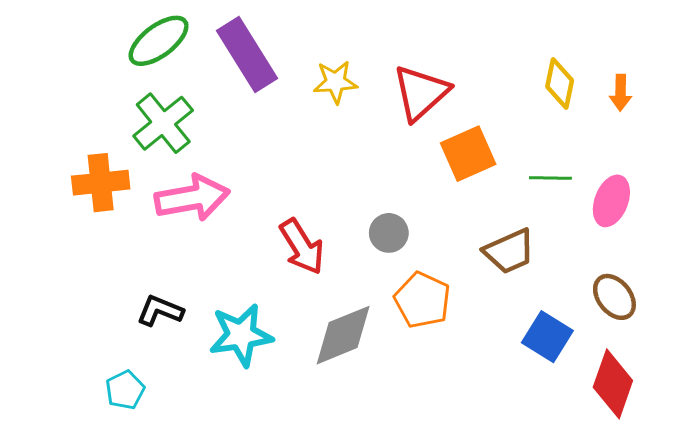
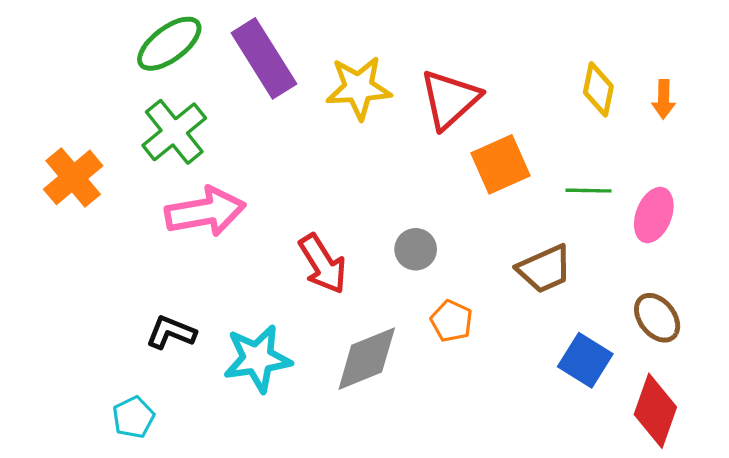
yellow star: (335, 82) -> (359, 88), size x1.4
orange cross: (101, 183) -> (73, 177), moved, turned -34
orange pentagon: (422, 300) -> (452, 321), size x0.7

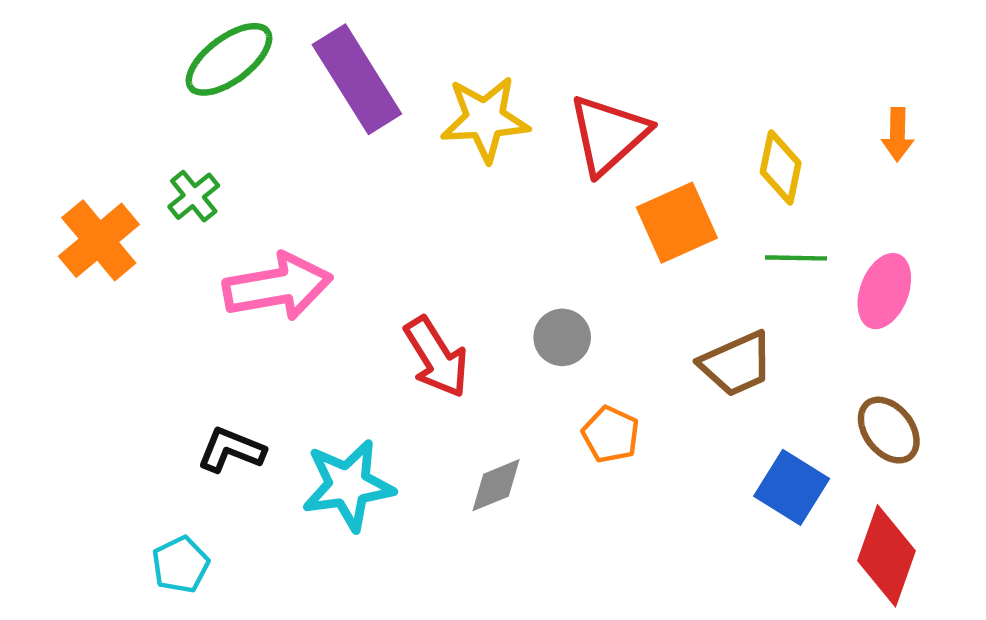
yellow diamond: (598, 89) -> (781, 167), moved
green cross: (174, 132) -> (194, 196), moved, size x0.6
gray diamond: (367, 359) -> (496, 485), size x0.6

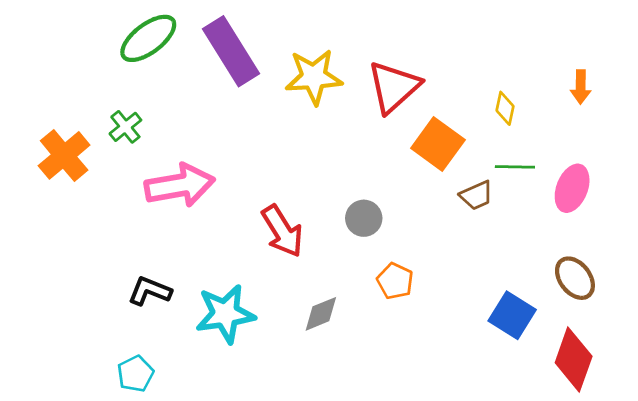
yellow diamond: (781, 167) -> (505, 108), size x0.7
orange square: (677, 223) -> (438, 144), turned -30
brown trapezoid: (736, 364) -> (476, 195), moved, size x0.7
cyan pentagon: (180, 565) -> (135, 374), moved

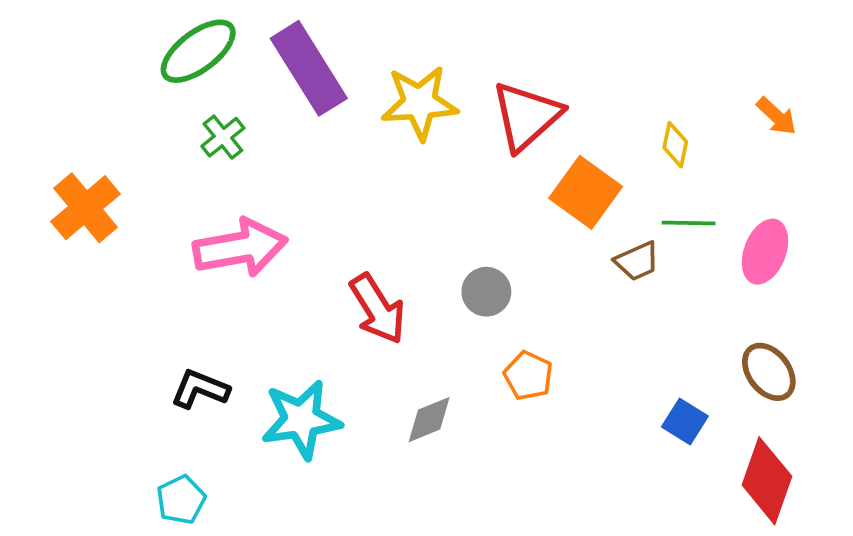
orange arrow: (581, 87) -> (776, 116), turned -48
green cross: (125, 127) -> (223, 137), moved
blue square: (512, 315) -> (685, 421), size x0.7

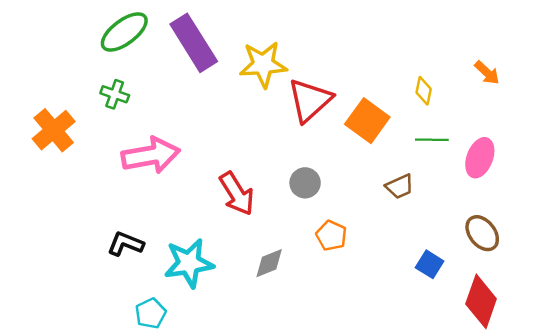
red triangle: (526, 116) -> (310, 100), moved
green cross: (223, 137) -> (115, 94), moved, turned -32
brown trapezoid: (637, 261) -> (400, 186), moved
cyan pentagon: (181, 500) -> (151, 313), moved

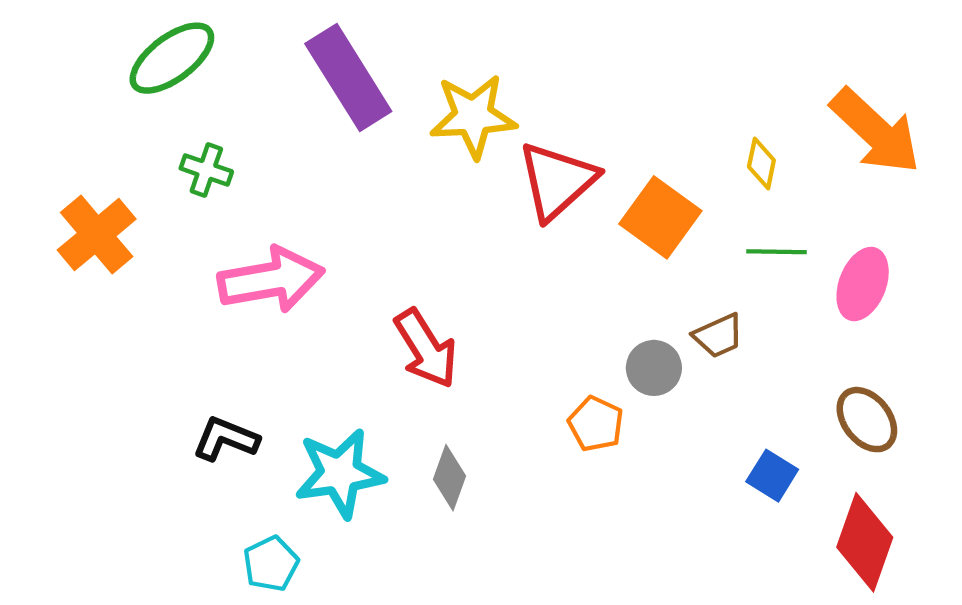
green ellipse: (124, 32) -> (172, 58), moved
orange arrow: (487, 73) -> (875, 131), size x2.0
gray circle: (305, 183) -> (654, 368), moved
gray diamond: (269, 263) -> (449, 478), moved, turned -48

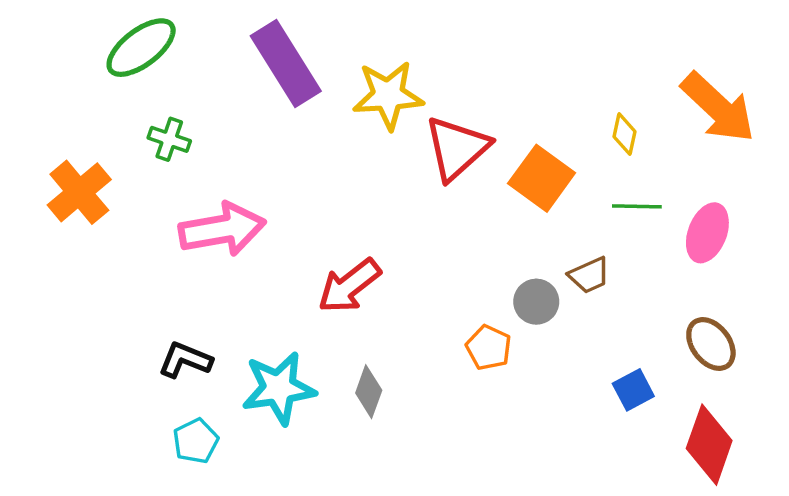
red arrow: (426, 349) -> (349, 286), turned 84
blue square: (772, 476) -> (633, 390), turned 30
cyan pentagon: (271, 564) -> (196, 441), moved

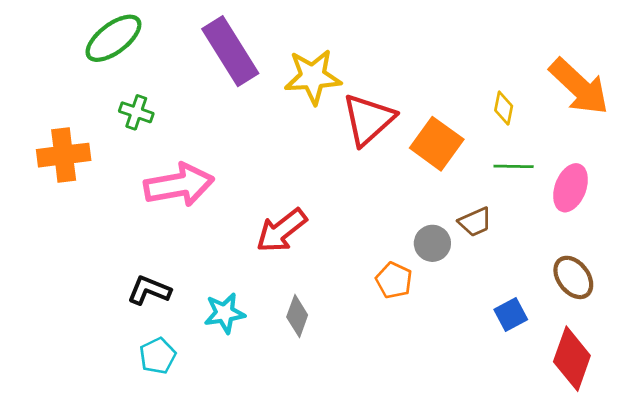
orange cross: (79, 192) -> (64, 155), turned 33
cyan star: (279, 388) -> (225, 313), size x0.7

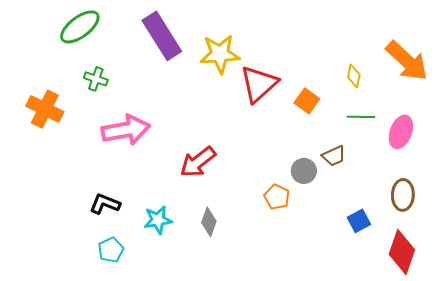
orange square: (437, 144) -> (307, 101), size x0.7
orange cross: (64, 155) -> (45, 109), turned 33
brown ellipse: (573, 277) -> (403, 195), turned 40

